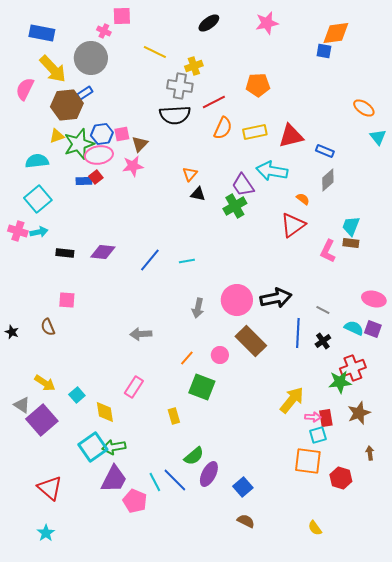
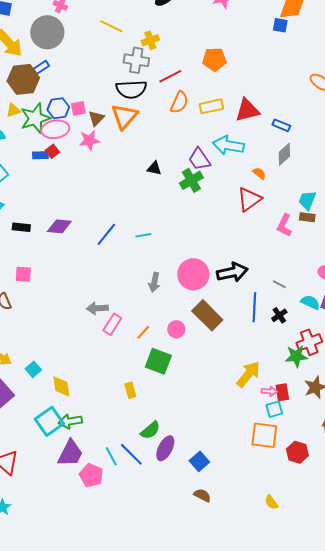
orange triangle: (190, 174) -> (124, 116), moved, size x1.8
pink rectangle: (134, 387) -> (112, 324), moved

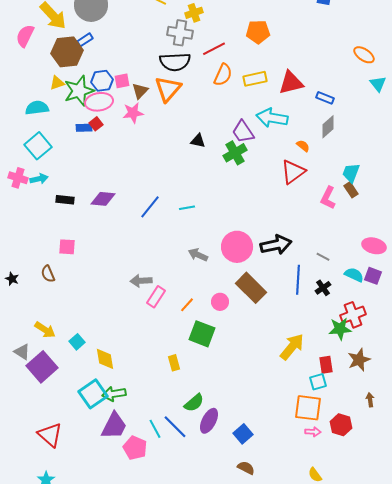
brown rectangle: (307, 217) -> (351, 190), turned 49
gray arrow: (154, 282) -> (198, 255), turned 102
pink arrow: (269, 391) -> (313, 432), moved

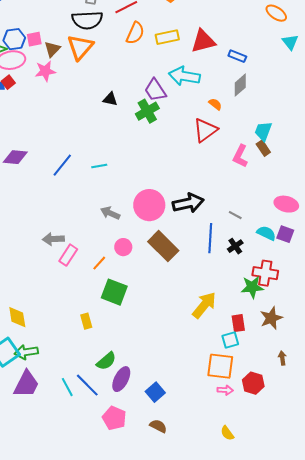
pink circle: (220, 302) -> (123, 247), moved
red cross: (353, 315) -> (265, 273), turned 30
pink pentagon: (135, 448) -> (114, 418), moved

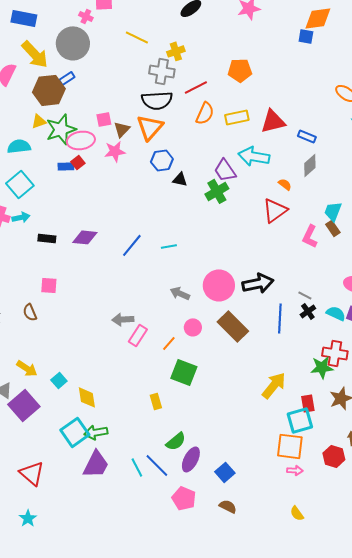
blue hexagon: (14, 39) -> (162, 160), moved
black cross: (235, 246) -> (308, 311), moved
cyan square: (230, 340) -> (300, 420), size x1.5
red hexagon: (253, 383) -> (334, 456), moved

